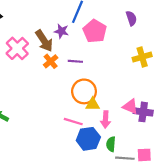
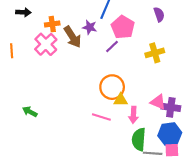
yellow cross: (142, 57) -> (155, 53), moved
orange cross: (51, 61) -> (52, 24), moved, turned 32
purple line: (75, 61) -> (112, 46), moved, turned -48
blue hexagon: (88, 139) -> (170, 134), moved
green semicircle: (111, 144) -> (139, 139), size x1.5

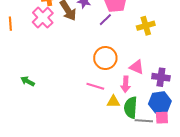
yellow triangle: (121, 100) -> (113, 101), moved
pink triangle: (158, 102) -> (137, 67), moved

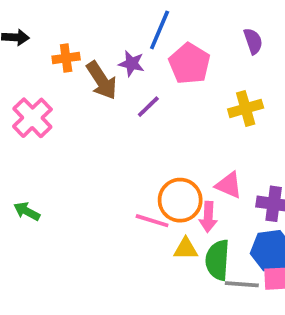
pink cross: (43, 18) -> (32, 118), moved
purple line: (105, 20) -> (148, 107), moved
orange circle: (105, 58) -> (180, 200), moved

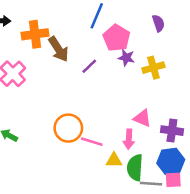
orange cross: (66, 58) -> (35, 34), size x1.5
purple star: (132, 64) -> (126, 58), moved
orange circle: (180, 200) -> (68, 128), moved

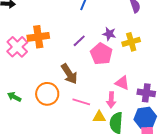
orange cross: (35, 34) -> (38, 37), moved
pink pentagon: (116, 38) -> (101, 54), moved
brown arrow: (58, 49) -> (69, 74), moved
orange circle: (68, 128) -> (47, 94), moved

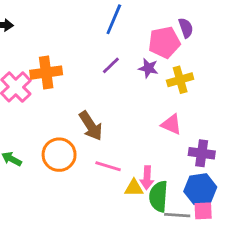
purple line: (79, 41) -> (111, 65), moved
pink pentagon: (101, 54) -> (164, 42), moved, turned 30
pink triangle: (122, 83) -> (171, 124), moved
pink arrow: (111, 100) -> (147, 178), moved

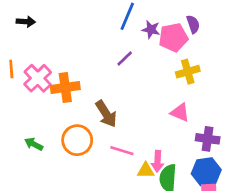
purple star: (148, 68) -> (151, 29), moved
orange cross: (46, 73) -> (65, 87), moved

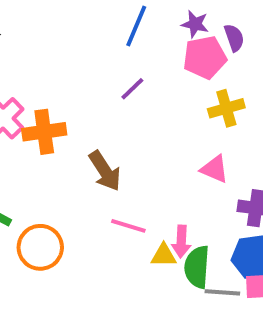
purple star: (151, 29) -> (195, 24), moved
orange circle: (77, 140) -> (40, 247), moved

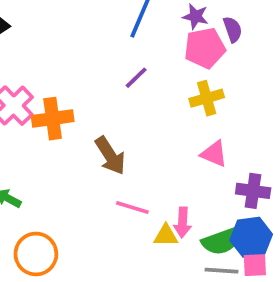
yellow cross: (226, 108) -> (207, 98), moved
orange circle: (40, 247) -> (36, 254), moved
green semicircle: (197, 267) -> (221, 241), moved, turned -114

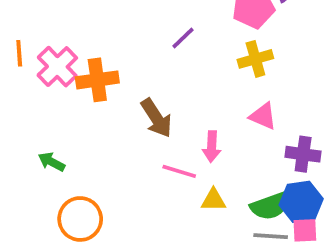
pink arrow: (183, 222) -> (212, 147), moved

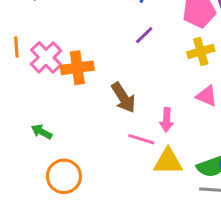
yellow triangle: (213, 200) -> (168, 161), size x1.5

